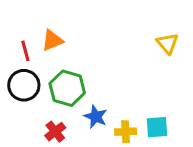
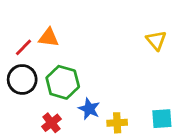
orange triangle: (52, 40) -> (49, 38), turned 30
red line: (25, 51) -> (24, 47), turned 60
cyan square: (157, 127) -> (162, 119), moved

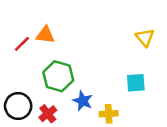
black circle: (22, 79) -> (18, 106), moved
cyan square: (162, 119) -> (136, 83), moved

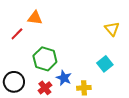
orange triangle: (45, 35) -> (35, 18), moved
cyan square: (136, 83) -> (105, 64), turned -35
red cross: (48, 114) -> (45, 88), moved

